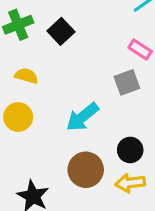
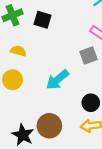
black square: (61, 31) -> (42, 20), turned -30
brown circle: (86, 170) -> (49, 126), moved

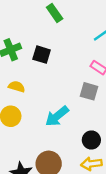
gray square: (89, 56) -> (89, 91), turned 36

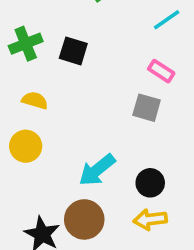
cyan arrow: (57, 116) -> (97, 170), moved

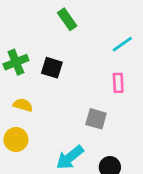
pink rectangle: (161, 71) -> (118, 83), turned 54
gray square: (147, 108) -> (96, 119), moved

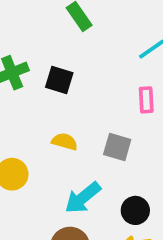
yellow semicircle: (23, 105) -> (65, 142), moved

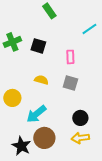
pink rectangle: (146, 100) -> (70, 57), moved
cyan arrow: (83, 198) -> (36, 114), moved

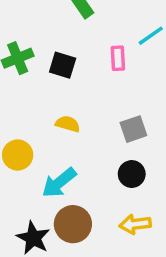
pink rectangle: (70, 57) -> (118, 58), moved
gray square: (70, 83) -> (133, 129), moved, turned -35
black circle: (80, 118) -> (132, 174), moved

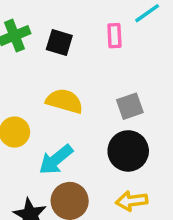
yellow semicircle: (68, 124) -> (64, 101), size x1.5
black circle: (132, 174) -> (128, 151), size x1.5

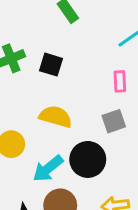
pink rectangle: (114, 36) -> (120, 81), moved
black circle: (128, 151) -> (88, 159), moved

